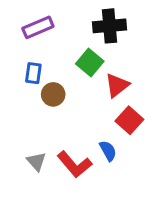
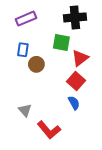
green square: (90, 62) -> (61, 42), turned -30
red square: (129, 120) -> (76, 81), moved
red L-shape: (74, 164) -> (49, 130), moved

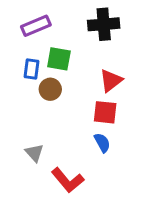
green square: (61, 42) -> (59, 59), moved
red square: (76, 81) -> (105, 112), turned -36

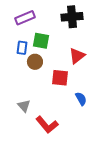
red square: (105, 112) -> (60, 78), moved
blue semicircle: (102, 143) -> (81, 99), moved

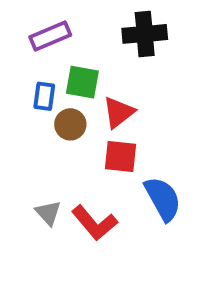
red triangle: (77, 56) -> (119, 112), moved
blue semicircle: (81, 99) -> (163, 199), size x1.6
red L-shape: (47, 125) -> (94, 223), moved

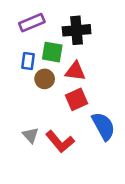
black cross: (145, 34) -> (77, 30), moved
red triangle: (119, 112) -> (75, 71), turned 45
red square: (121, 157) -> (77, 99), turned -30

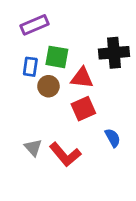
black cross: (77, 30) -> (114, 53), moved
blue semicircle: (103, 126) -> (113, 138), size x0.6

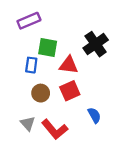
black cross: (114, 53) -> (96, 44), turned -30
blue rectangle: (30, 67) -> (31, 65), moved
brown circle: (48, 86) -> (41, 93), moved

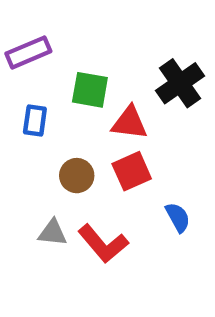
purple rectangle: (29, 21) -> (28, 52), moved
blue rectangle: (31, 65) -> (35, 121), moved
gray triangle: (28, 123) -> (53, 233), turned -42

